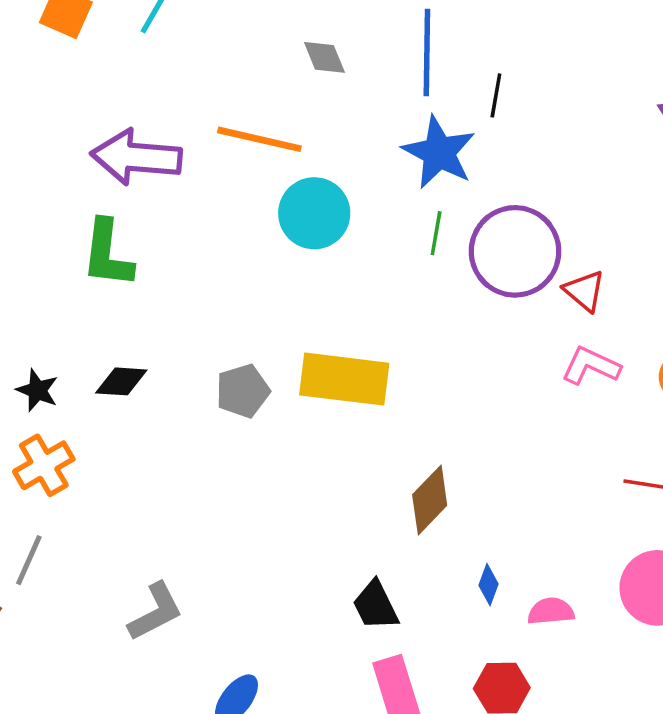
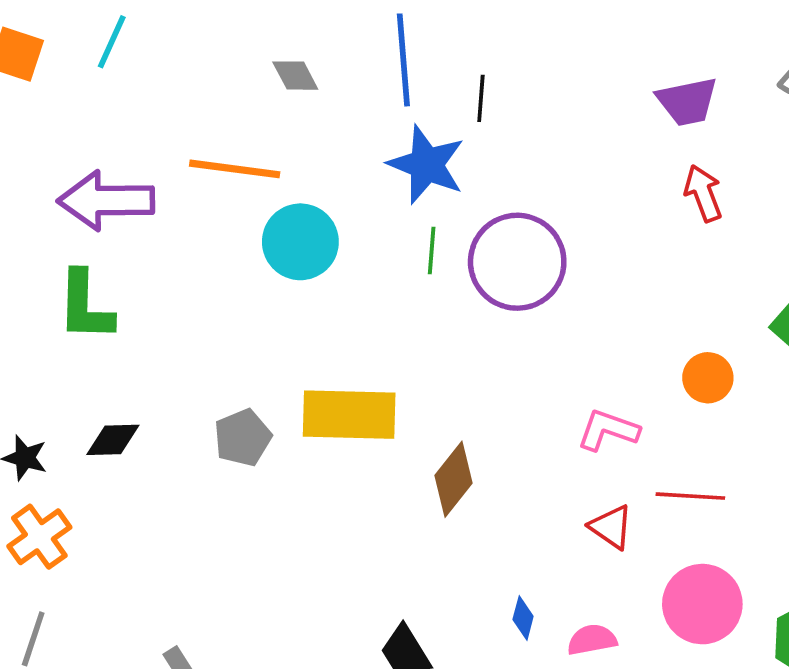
red triangle: (584, 291) -> (611, 527), moved
pink L-shape: (591, 366) -> (608, 430), moved
brown diamond: (430, 500) -> (453, 479), moved

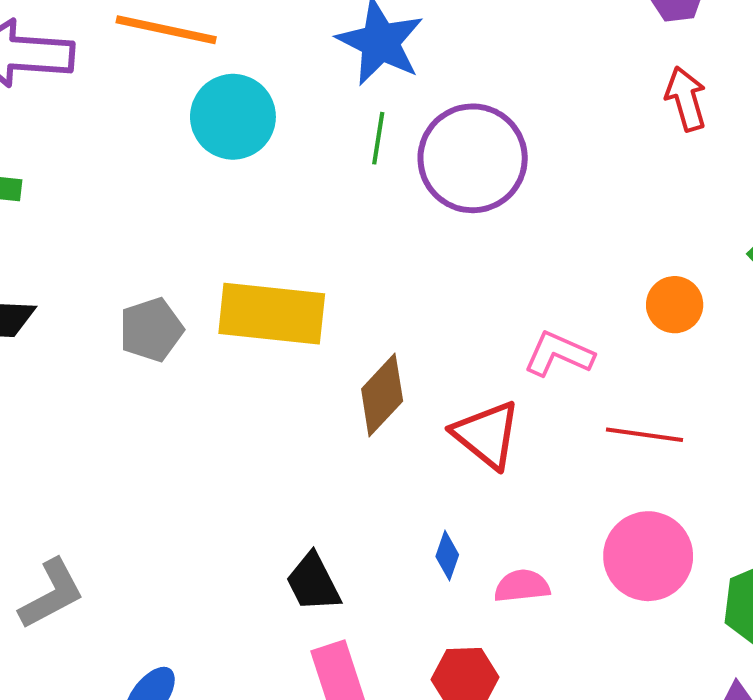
red triangle: (611, 527) -> (487, 435), moved, size x1.4

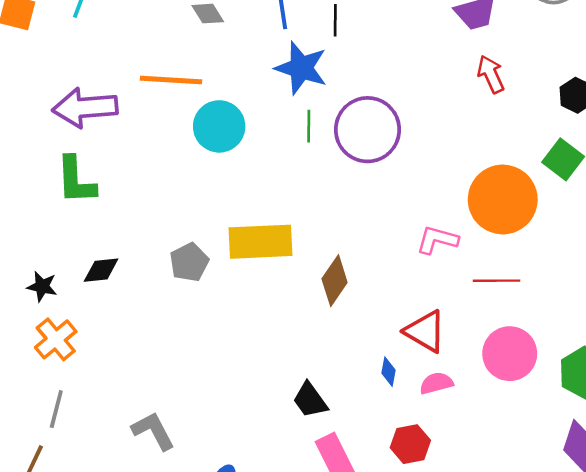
orange circle: (675, 305) -> (503, 199), size x2.0
red triangle: (487, 435) -> (425, 331), moved
gray L-shape: (52, 594) -> (153, 431), turned -81

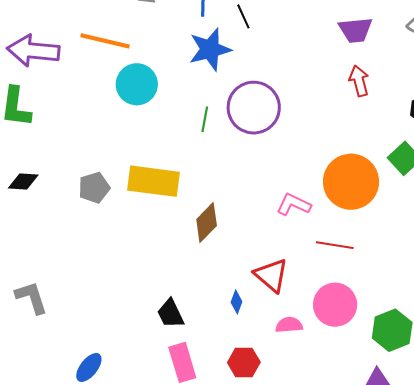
black line: (335, 20) -> (243, 16), turned -35
blue star: (301, 68) -> (210, 49), turned 30
green line: (309, 126) -> (205, 119), moved
pink semicircle: (436, 383) -> (289, 325), moved
gray L-shape: (153, 431) -> (31, 298), moved

